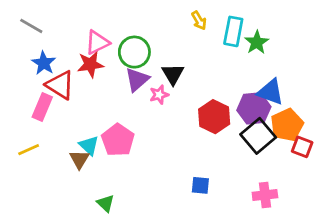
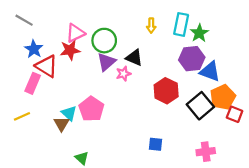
yellow arrow: (199, 20) -> (151, 26), moved, turned 32
black triangle: (173, 74) -> (134, 58), turned -36
purple hexagon: (254, 108) -> (192, 59), moved

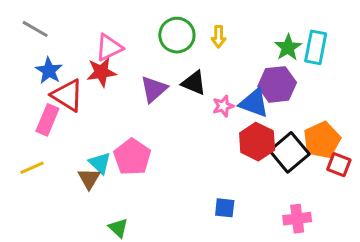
cyan rectangle: (181, 24) -> (316, 47), moved
green circle: (104, 41) -> (177, 35), moved
blue triangle: (210, 72) -> (254, 103), moved
pink star: (123, 74) -> (223, 106), moved
red hexagon: (166, 91) -> (257, 142), moved

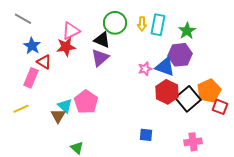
cyan rectangle: (316, 47) -> (158, 25), moved
black triangle: (194, 83) -> (102, 40), moved
red triangle: (67, 95) -> (44, 62), size x0.7

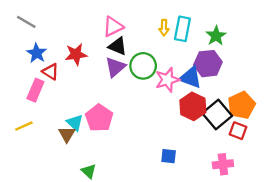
green circle: (115, 23) -> (143, 66), moved
pink triangle: (71, 31) -> (113, 27), moved
pink star: (145, 69) -> (167, 80), size x1.5
red square: (220, 107) -> (238, 131), moved

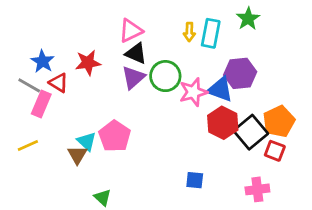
gray line: (26, 22) -> (29, 85), moved
green star: (216, 36) -> (248, 19), moved

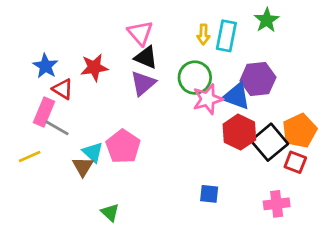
pink triangle: (131, 31) -> (140, 33), turned -45
green circle: (165, 76) -> (195, 78), moved
gray line: (29, 85) -> (57, 128), moved

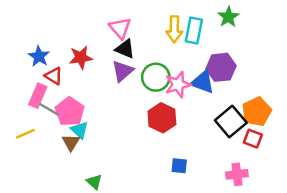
yellow arrow: (203, 34) -> (174, 29), size x1.5
green circle: (195, 78) -> (156, 77), moved
red hexagon: (239, 132) -> (162, 118), moved
pink pentagon: (123, 146) -> (70, 112), moved

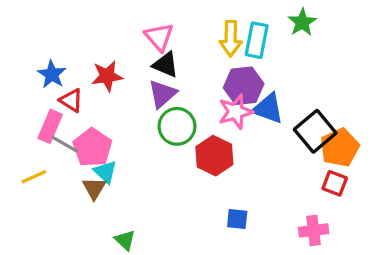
purple hexagon: (221, 67) -> (244, 86), moved
green circle: (156, 77) -> (177, 126), moved
black square: (231, 121) -> (315, 131), moved

